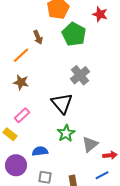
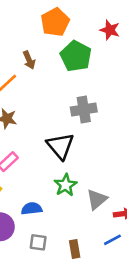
gray cross: (80, 75) -> (84, 109), turned 30

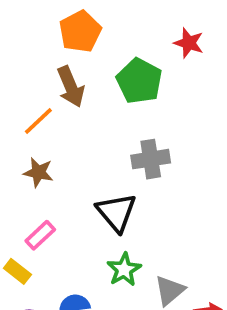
orange pentagon: (55, 22) -> (80, 32), moved
brown arrow: (29, 60) -> (71, 87), size x1.5

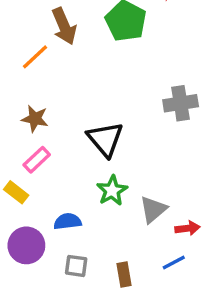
gray cross: (151, 159) -> (181, 103), moved
brown star: (38, 172) -> (35, 119), moved

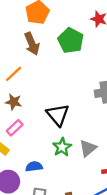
orange line: (35, 57) -> (14, 74), moved
gray triangle: (153, 209) -> (88, 148), moved

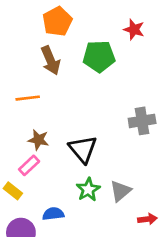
green pentagon: (71, 41) -> (99, 56), turned -30
orange line: (14, 74) -> (28, 98), turned 36
brown star: (14, 102) -> (38, 140), moved

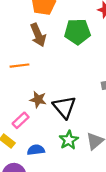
brown star: (38, 140) -> (38, 100), moved
blue semicircle: (53, 214) -> (36, 150), moved

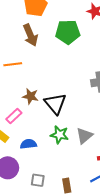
green star: (69, 140) -> (59, 135), turned -30

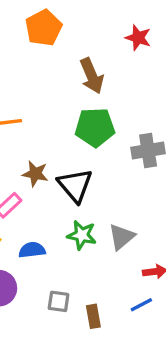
green pentagon: (68, 32) -> (95, 127), moved
brown arrow: (30, 35) -> (92, 76), moved
gray square: (38, 180) -> (59, 301), moved

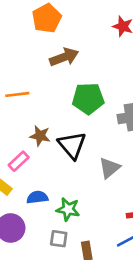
brown arrow: (92, 76) -> (64, 57), moved, turned -88
green star: (82, 235) -> (68, 209), moved
gray triangle: (122, 237) -> (109, 168), moved

